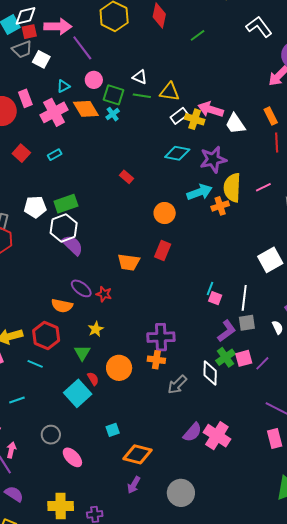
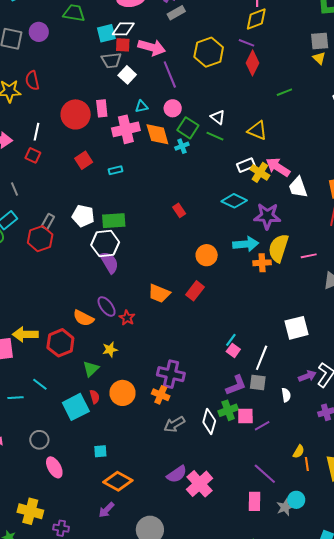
yellow triangle: (170, 92) -> (257, 130), moved
cyan line: (35, 364) -> (40, 384), moved

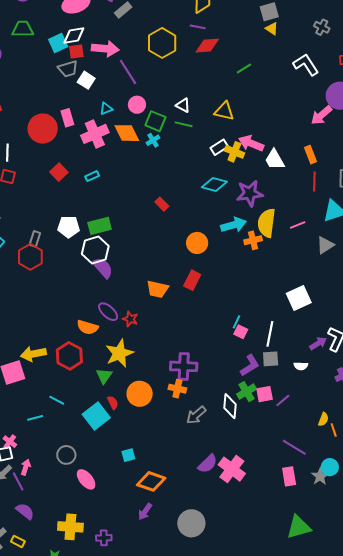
red diamond: (253, 63) -> (207, 46), turned 70
yellow star: (110, 350) -> (119, 353), size x1.8
white semicircle: (286, 395) -> (301, 366), turned 112

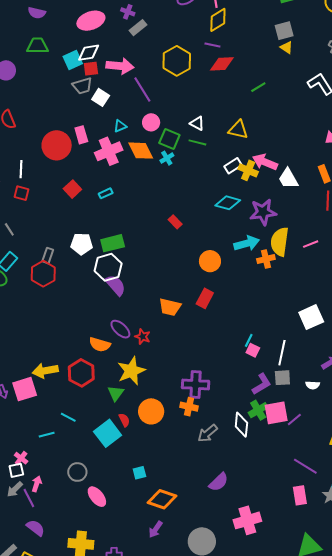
pink square: (265, 394) -> (276, 413), size x1.4
pink cross: (232, 469) -> (247, 520), moved, turned 36

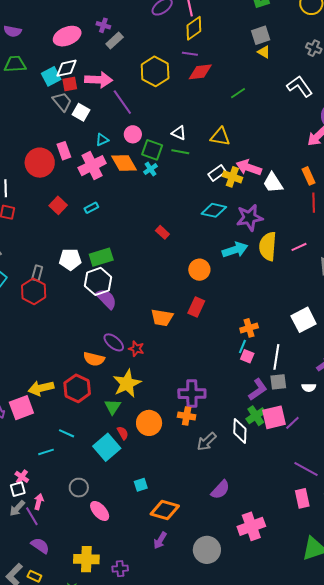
gray trapezoid: (82, 86) -> (62, 102), turned -110
orange cross: (266, 259) -> (249, 328), moved

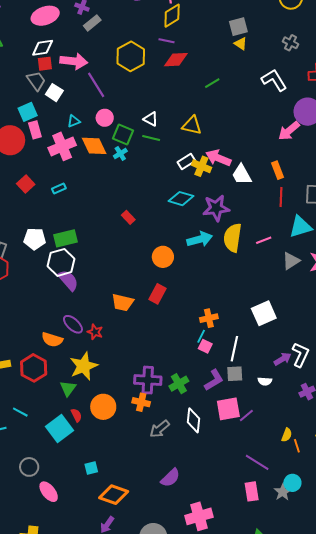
cyan square: (51, 76) -> (28, 112), moved
green cross: (256, 416) -> (179, 384), moved

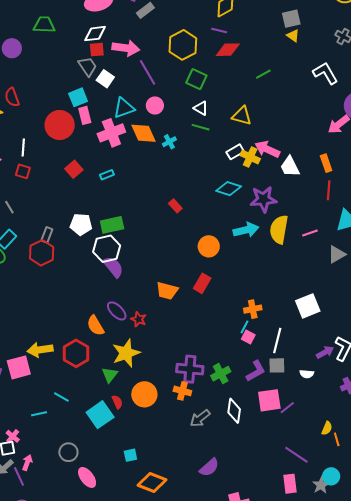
cyan triangle: (74, 121) -> (124, 108), size x1.6
green square: (123, 134) -> (196, 79), moved
orange semicircle: (52, 340) -> (95, 326), turned 40

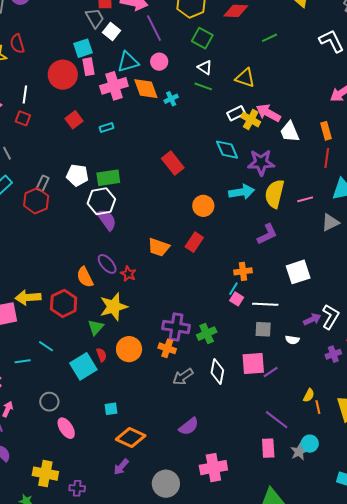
cyan diamond: (229, 189) -> (227, 150), turned 45
red rectangle: (175, 206) -> (173, 163), size x1.6
white line: (277, 340) -> (265, 304), turned 75
purple L-shape: (256, 371) -> (267, 234), moved

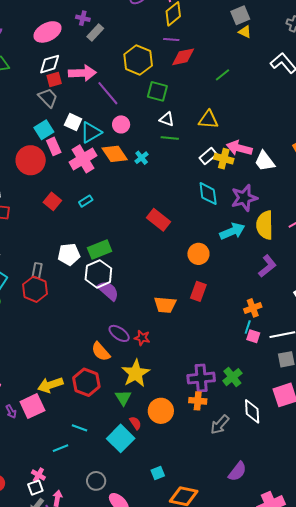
white square: (112, 32) -> (73, 122), moved
cyan diamond: (227, 150) -> (208, 194), turned 30

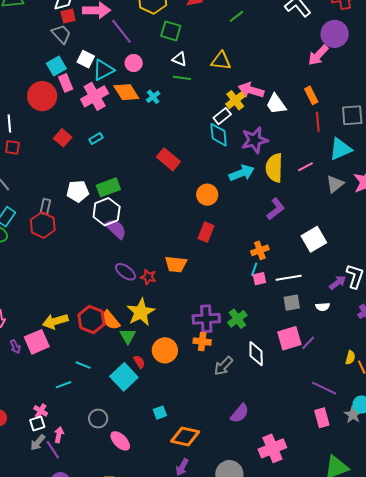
white rectangle: (208, 156) -> (222, 116), moved
yellow cross: (224, 159) -> (235, 100), turned 36
orange trapezoid: (165, 305) -> (176, 264), moved
pink square: (253, 336) -> (259, 279), turned -32
orange semicircle: (101, 352) -> (111, 320), moved

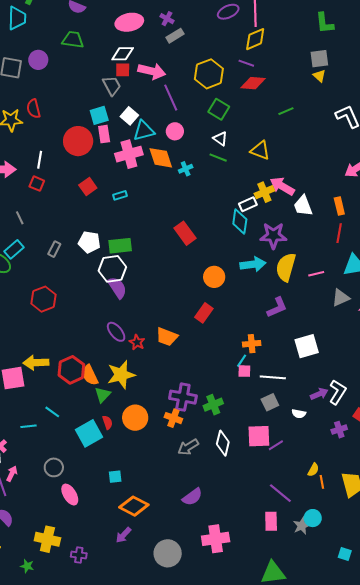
red hexagon: (43, 225) -> (43, 299), moved
gray square: (292, 303) -> (270, 402), turned -30

